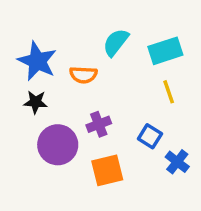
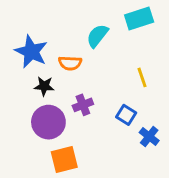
cyan rectangle: (165, 51) -> (139, 19), moved
black star: (36, 102) -> (44, 86), moved
orange square: (107, 170) -> (64, 159), moved

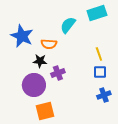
black star: (44, 86) -> (40, 61), moved
blue square: (126, 115) -> (100, 72), moved, turned -32
blue cross: (149, 136) -> (104, 95), turned 32

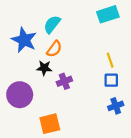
cyan semicircle: (68, 25) -> (52, 24), moved
orange semicircle: (49, 44) -> (54, 49), turned -56
purple circle: (34, 85) -> (20, 95), moved

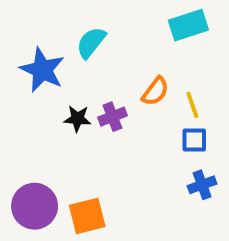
orange semicircle: (54, 49) -> (155, 91), moved
purple cross: (64, 81) -> (112, 117), moved
purple circle: (20, 95) -> (35, 206), moved

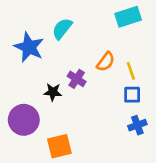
purple cross: (112, 117) -> (77, 79), turned -36
black star: (77, 119) -> (53, 92), moved
purple circle: (35, 206) -> (24, 120), moved

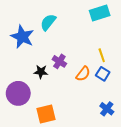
orange semicircle: (106, 62) -> (83, 74), moved
blue square: (132, 95) -> (103, 74), turned 32
blue cross: (137, 125) -> (107, 109), moved, turned -32

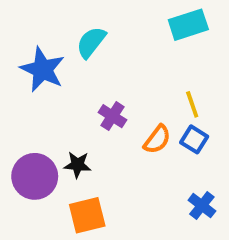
black star: (41, 72) -> (77, 165), moved

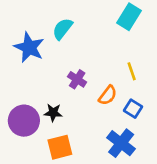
cyan rectangle: (188, 25) -> (129, 17), turned -40
blue square: (194, 139) -> (133, 109), moved
blue cross: (202, 206) -> (121, 143), moved, size x1.5

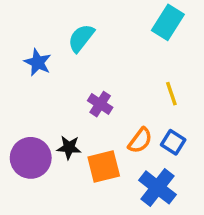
blue star: (29, 47) -> (38, 62), size x0.7
orange semicircle: (108, 95) -> (140, 141), moved
orange square: (60, 147) -> (104, 167), moved

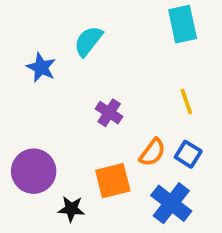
cyan rectangle: (168, 22) -> (183, 24), turned -44
black star: (69, 147) -> (71, 209), moved

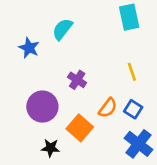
purple circle: (34, 171) -> (42, 107), moved
orange square: (113, 181) -> (80, 128), turned -35
blue cross: (171, 203) -> (138, 144), moved

